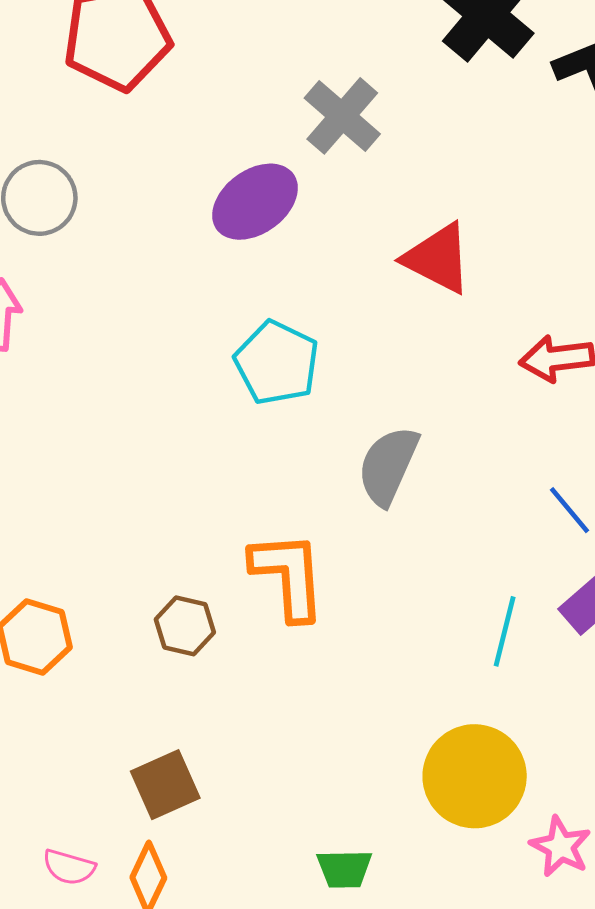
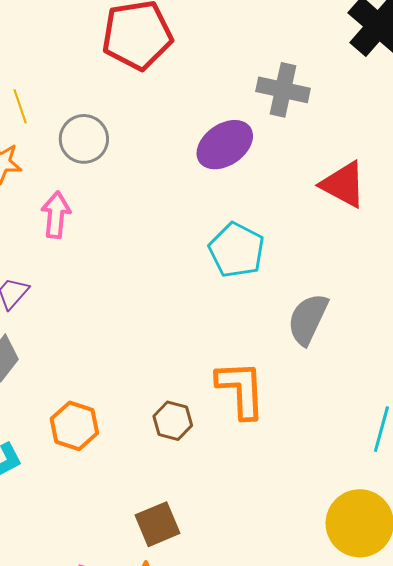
gray cross: (342, 116) -> (283, 90), turned -30

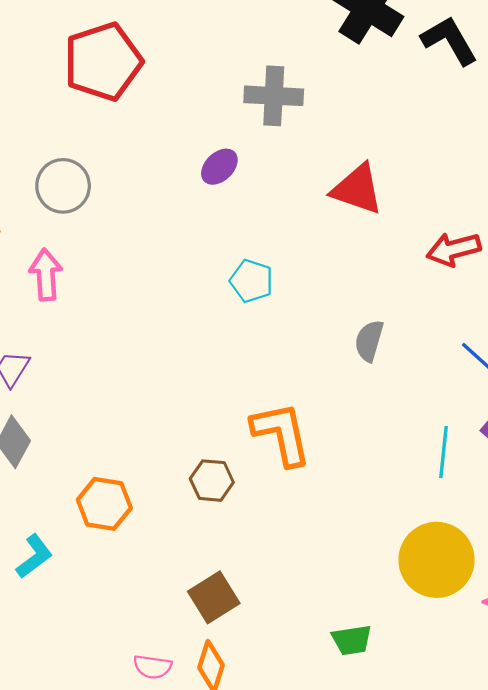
purple ellipse: (225, 145) -> (219, 167), size x0.6
cyan pentagon: (237, 250) -> (251, 281), size x0.7
gray semicircle: (308, 319) -> (369, 341), moved, size x0.7

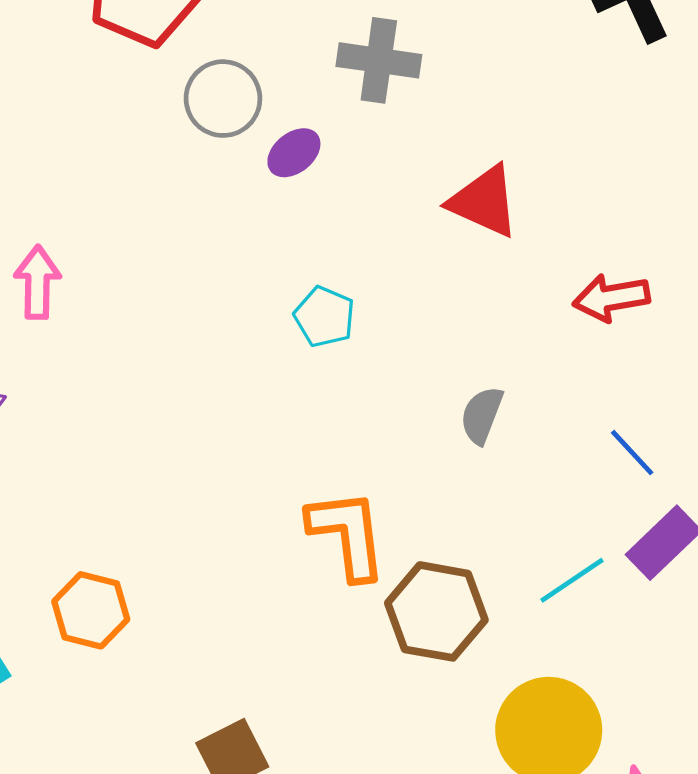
gray circle: (63, 186) -> (223, 99), moved
cyan line: (444, 452) -> (572, 580), turned 45
brown hexagon: (212, 481) -> (436, 611), moved, size x1.6

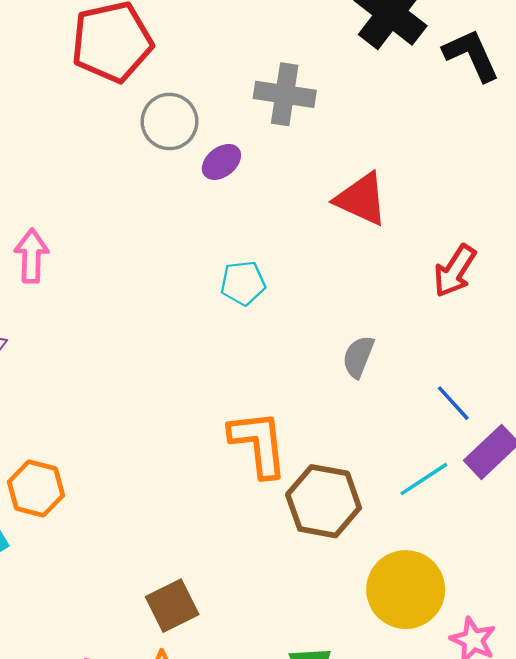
red arrow: (611, 298) -> (455, 271), turned -48
cyan pentagon: (324, 317) -> (243, 283), turned -30
blue line: (632, 453) -> (453, 403), moved
orange hexagon: (91, 610) -> (36, 489), moved

